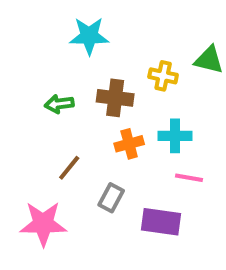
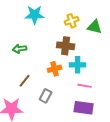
yellow cross: (163, 76) -> (72, 21), moved, turned -32
brown cross: (115, 98) -> (66, 46), moved
purple rectangle: (161, 222) -> (84, 108), moved

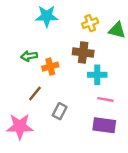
orange cross: (55, 69) -> (50, 67), moved

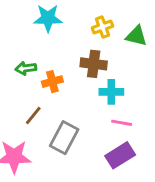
gray rectangle: (60, 111) -> (64, 138), size x1.5
purple rectangle: (104, 125) -> (120, 155), turned -40

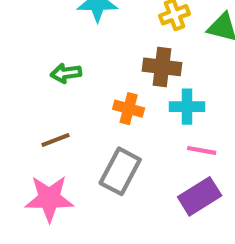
orange cross: (52, 82) -> (129, 109), moved, turned 30
brown line: (33, 115) -> (56, 140), moved, turned 30

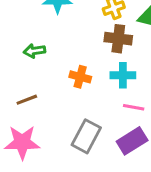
brown cross: (162, 67) -> (118, 39), moved
gray rectangle: (120, 171) -> (86, 136), moved

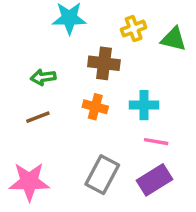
brown cross: (118, 39) -> (104, 63), moved
brown line: (27, 100) -> (38, 117), moved

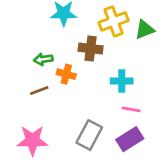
yellow cross: (134, 29) -> (114, 21), size x1.5
green triangle: (174, 39) -> (145, 30), turned -35
orange cross: (95, 107) -> (66, 74), moved

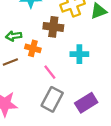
pink line: (131, 109) -> (50, 72), moved, turned 42

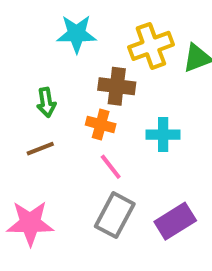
green arrow: (14, 36) -> (46, 102), turned -91
orange cross: (33, 48) -> (101, 124), moved

